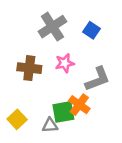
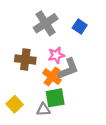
gray L-shape: (98, 79) -> (68, 69), moved
orange cross: (79, 105) -> (52, 77), moved

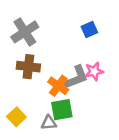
gray cross: (46, 23) -> (25, 32), moved
blue square: (80, 26) -> (89, 30), turned 32
pink star: (56, 55) -> (94, 71), moved

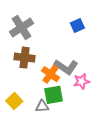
pink star: (94, 71) -> (82, 81), moved
gray L-shape: (76, 77) -> (66, 67), turned 55

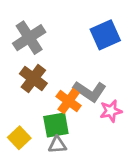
blue square: (77, 25) -> (105, 35), size x1.5
brown cross: (25, 58) -> (33, 79), turned 30
green square: (54, 95) -> (56, 125), moved

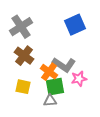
green square: (56, 125) -> (55, 87), moved
yellow square: (19, 138) -> (23, 87), moved, turned -35
gray triangle: (57, 145) -> (50, 101), moved

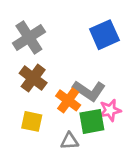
green square: (55, 87) -> (92, 121), moved

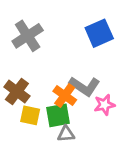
brown cross: (33, 78) -> (17, 91), moved
green square: (92, 121) -> (58, 115), moved

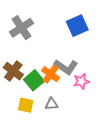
yellow square: (30, 115) -> (26, 105), moved
green square: (58, 115) -> (34, 80), moved, turned -30

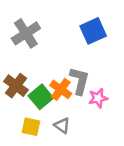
gray L-shape: (66, 67) -> (79, 81), turned -110
gray triangle: (52, 104) -> (62, 125), turned 40

